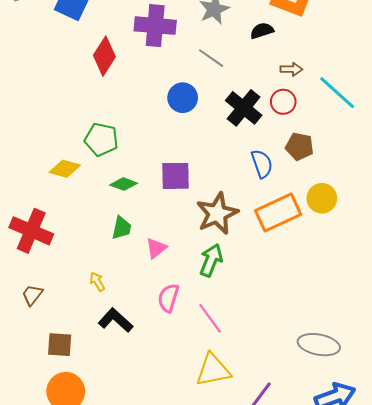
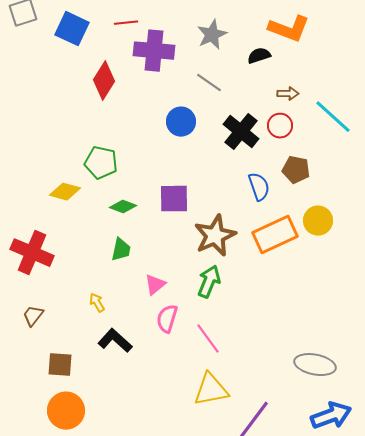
pink triangle: (156, 248) -> (155, 285), moved

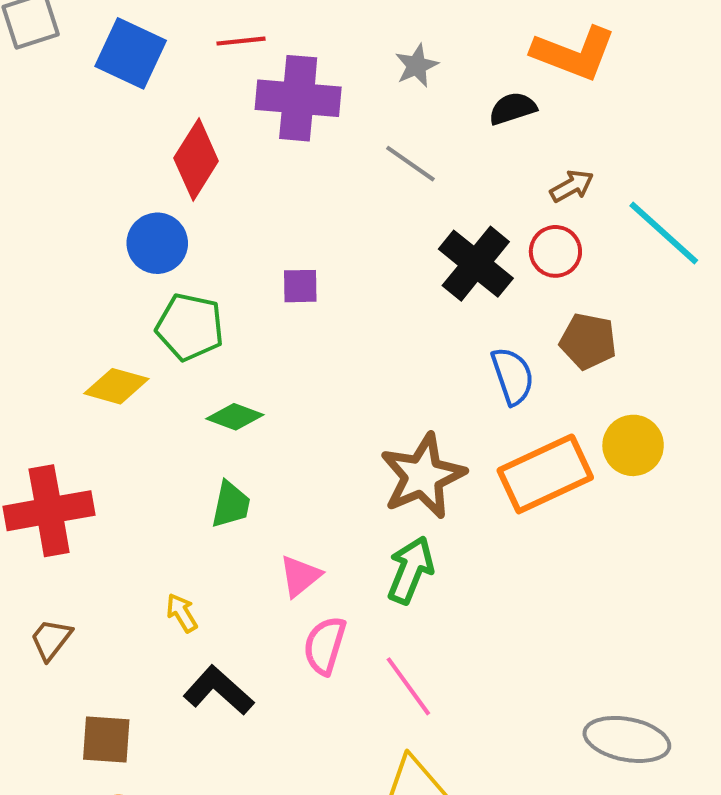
gray star: (212, 35) -> (417, 66), size x0.7
brown arrow: (288, 94) -> (572, 186), turned -30
blue circle: (181, 122) -> (157, 243), moved
purple square: (174, 199) -> (300, 286), moved, size x0.6
red cross: (32, 253) -> (49, 511), turned -33

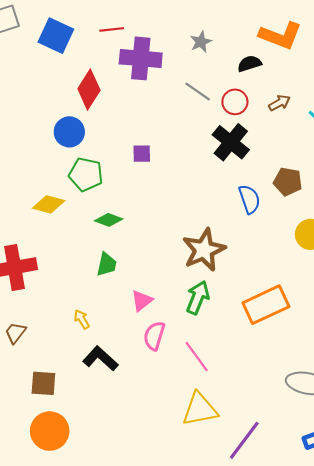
red circle: (555, 251) -> (235, 102), moved
orange rectangle: (545, 474) -> (266, 305), moved

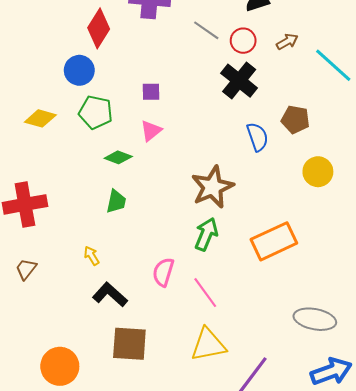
yellow diamond: (49, 204) -> (40, 118), moved
pink triangle: (142, 301) -> (151, 131), moved
brown square: (43, 383) -> (129, 344), moved, size x1.4

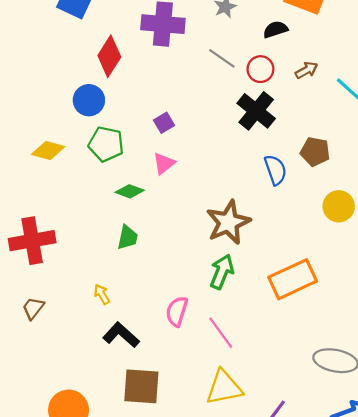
purple square: (151, 92) -> (164, 123), turned -30

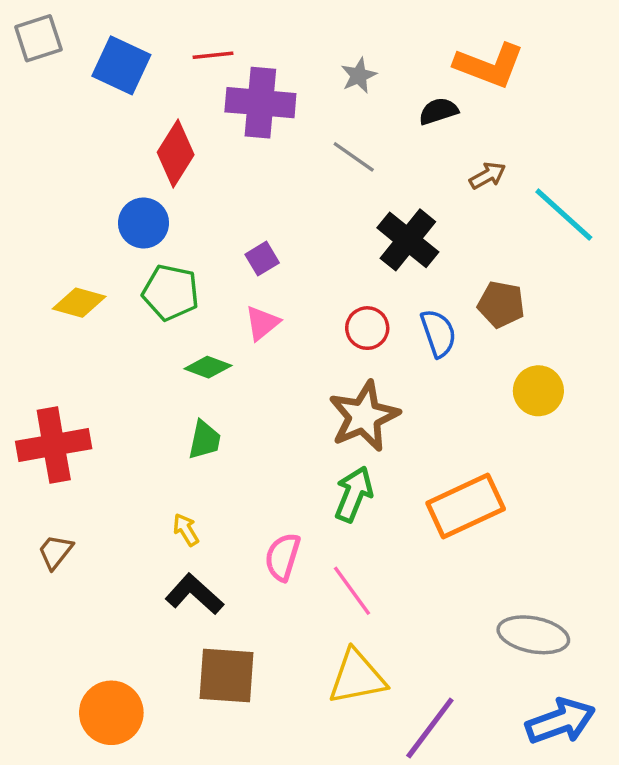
red circle: (260, 69) -> (367, 328), moved
yellow arrow: (102, 294) -> (186, 530), moved

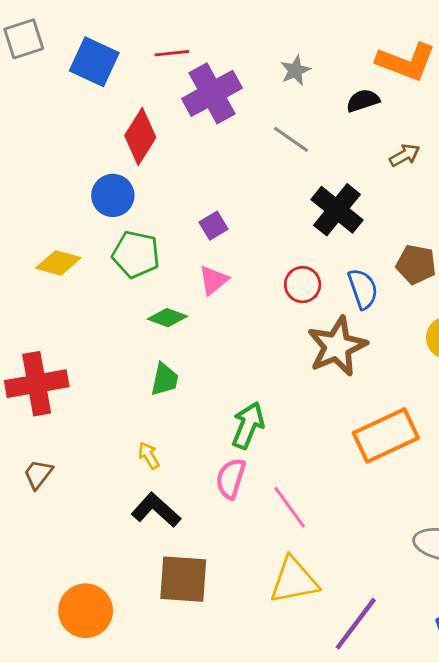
purple cross: (260, 103) -> (212, 93), turned -34
brown star: (364, 416) -> (337, 346), moved
green arrow: (354, 494) -> (248, 425), moved

